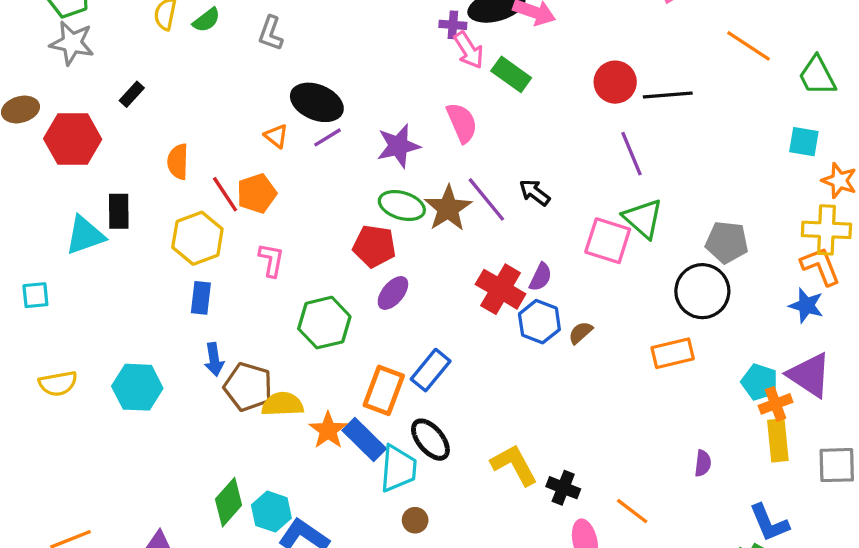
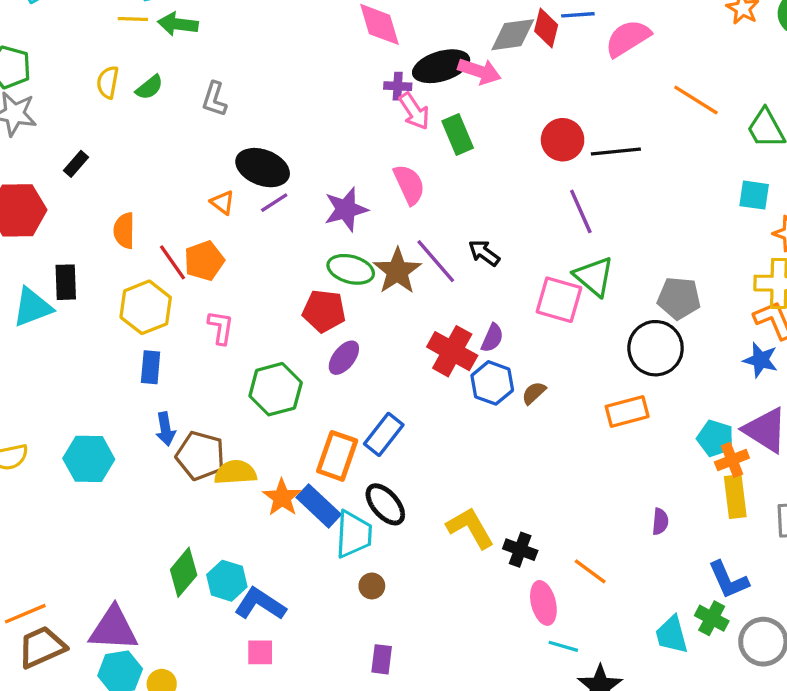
green rectangle: (511, 74) -> (458, 135), turned 33

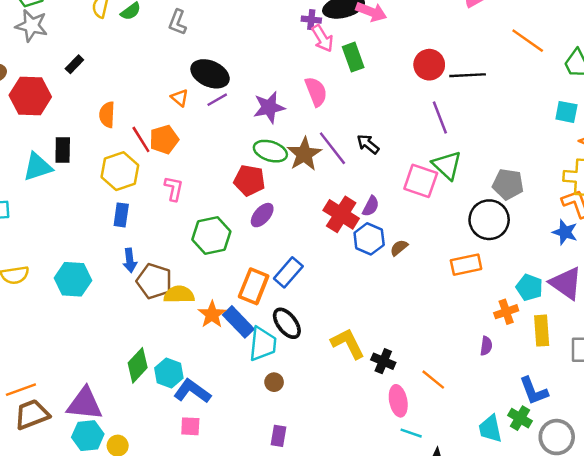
orange cross: (732, 460) -> (506, 312), moved

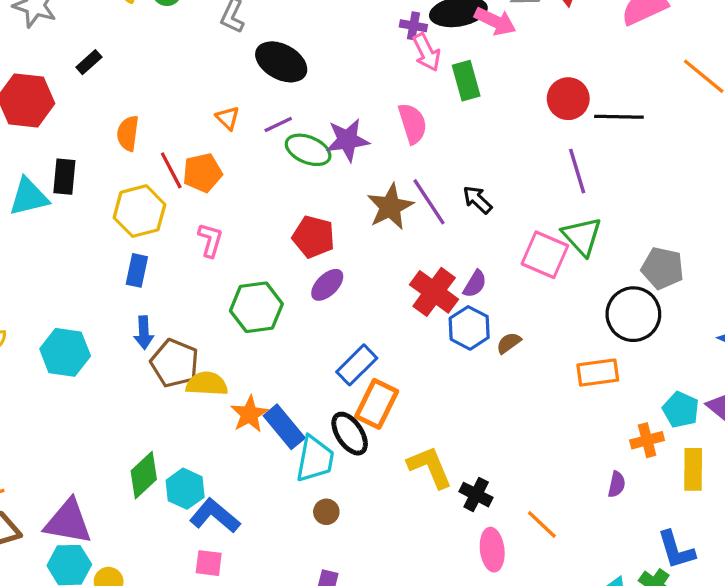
black ellipse: (210, 74) -> (281, 62), moved
green ellipse: (270, 151) -> (308, 150), moved
orange rectangle: (254, 286) -> (377, 404), moved

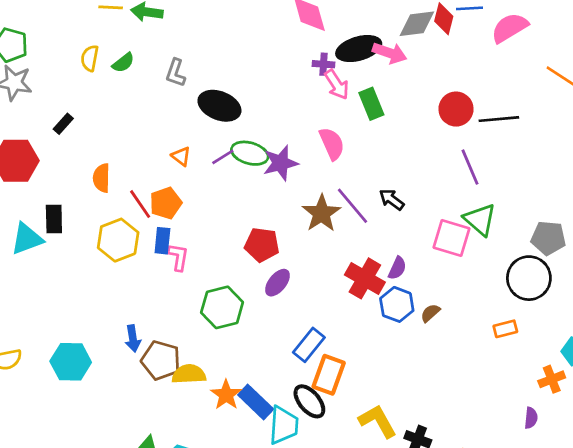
green ellipse: (308, 150) -> (250, 153), moved
blue rectangle: (137, 270) -> (162, 241), moved
orange rectangle: (598, 373) -> (505, 329), size x0.7

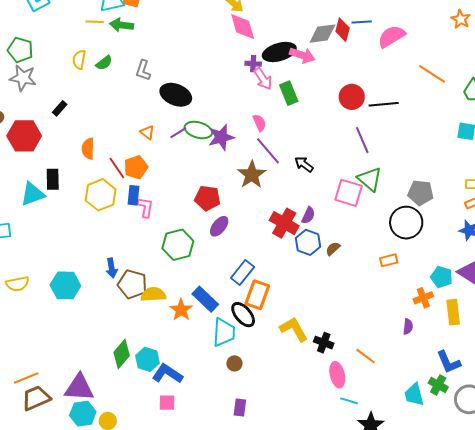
pink semicircle: (332, 144) -> (259, 123), size x0.7
purple line: (352, 206) -> (268, 151), moved
blue rectangle: (256, 402) -> (205, 299), moved

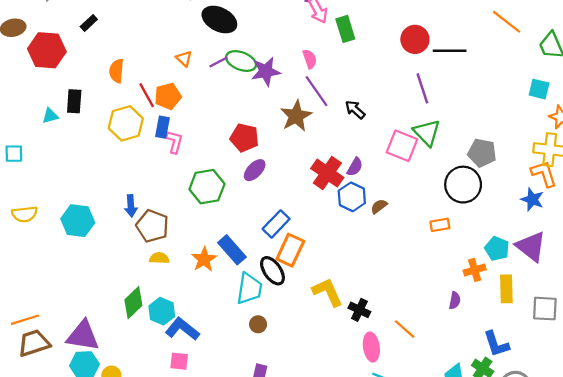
cyan triangle: (33, 194) -> (50, 116), size x0.6
yellow semicircle: (153, 294) -> (159, 258), moved, size x0.7

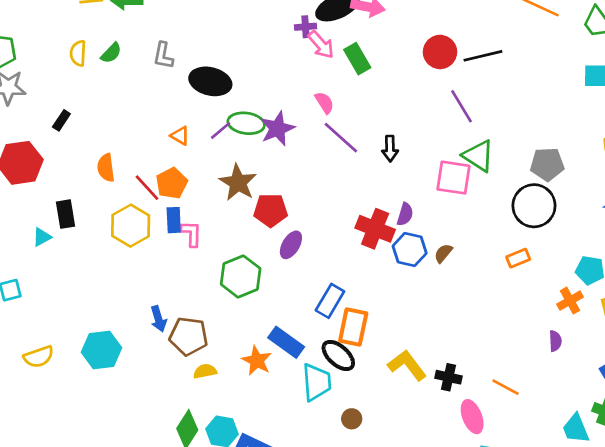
black arrow: (355, 110) -> (390, 149), turned -120
brown star: (296, 116) -> (238, 183), moved
brown circle: (258, 324) -> (352, 419), moved

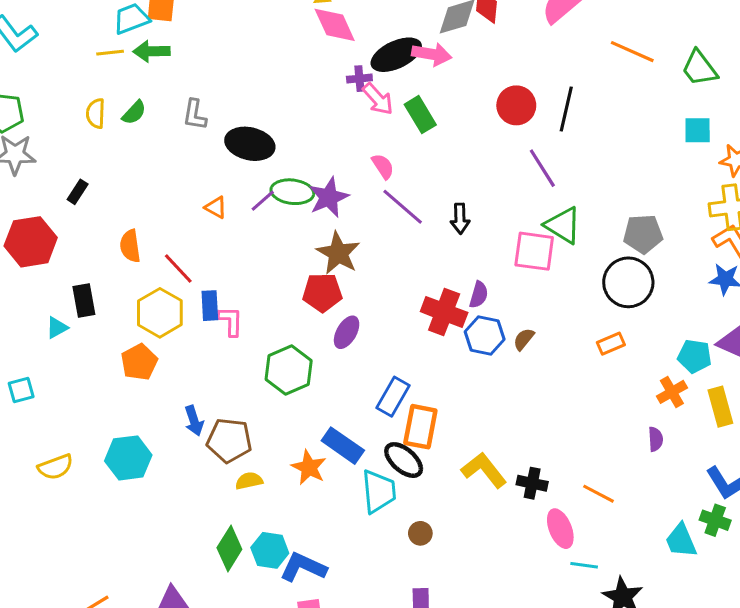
black line: (483, 56) -> (566, 109), turned -63
orange pentagon: (172, 183) -> (139, 362), moved
brown star: (238, 183) -> (338, 253), moved

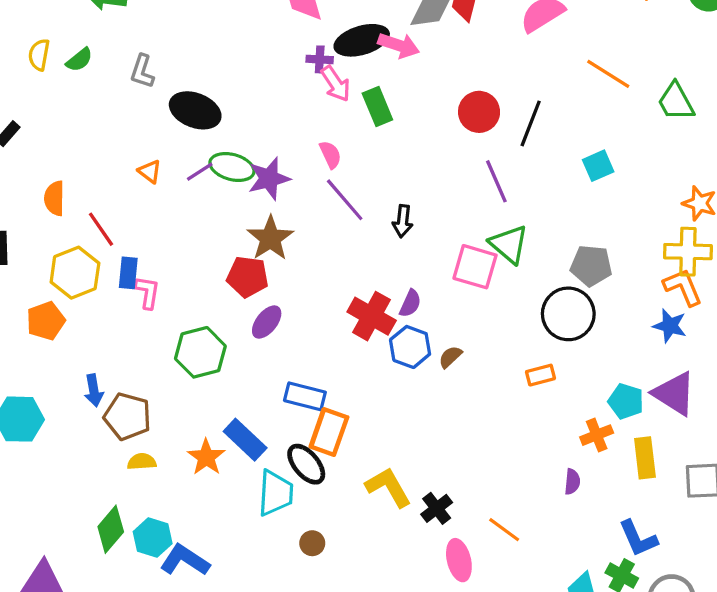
cyan square: (698, 130) -> (598, 166), moved, turned -32
blue rectangle: (393, 397) -> (305, 396), turned 66
black cross: (532, 483) -> (437, 508), turned 32

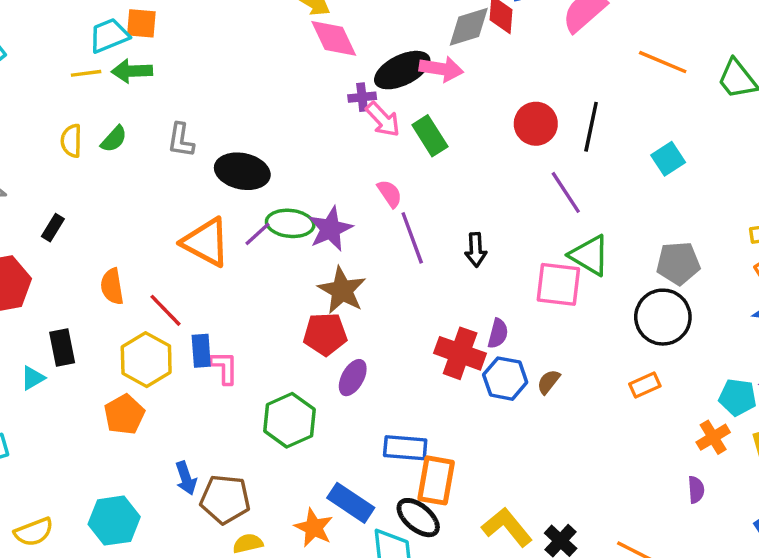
orange triangle: (150, 171) -> (206, 242), size x2.0
purple line: (345, 200) -> (412, 238), turned 30

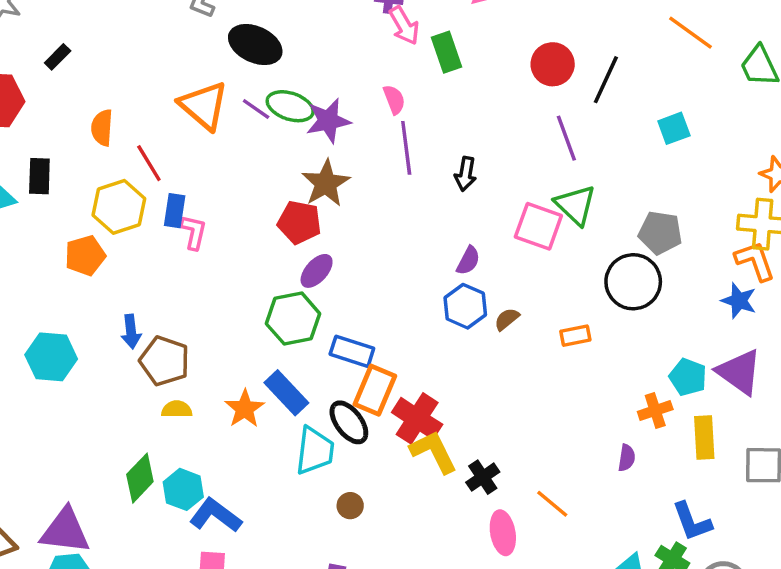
purple line: (258, 234) -> (256, 109), turned 64
red cross: (460, 353) -> (417, 418), moved
orange rectangle: (645, 385) -> (575, 336), moved
green hexagon: (289, 420) -> (293, 319), moved

